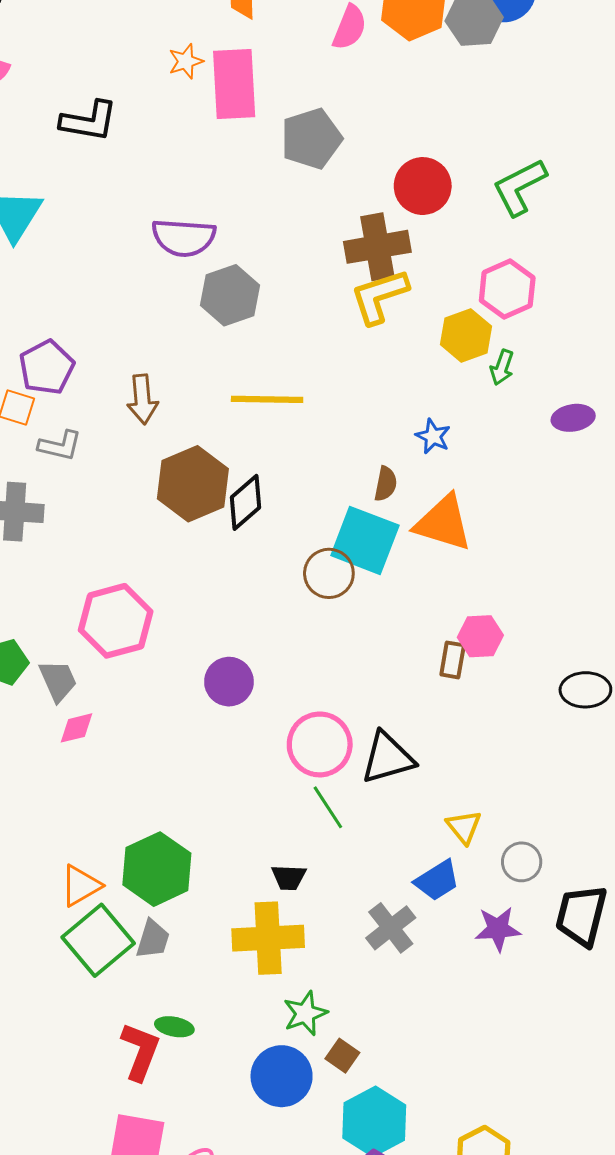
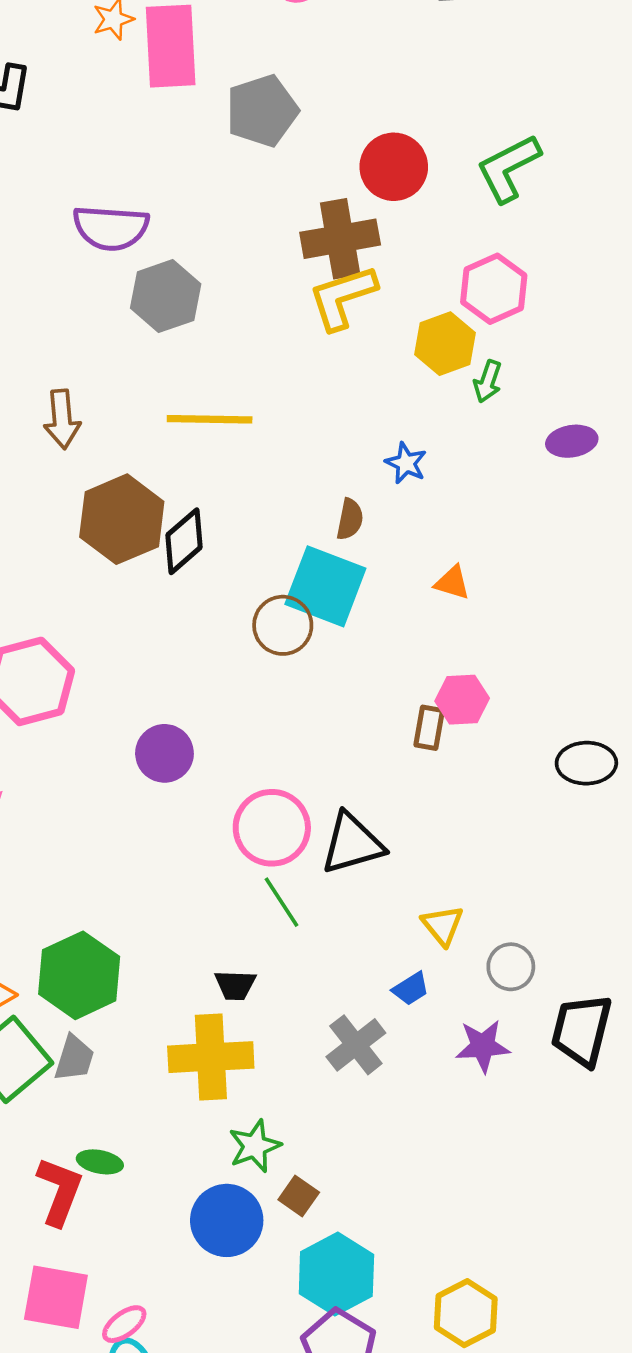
orange triangle: (443, 523) -> (452, 583), moved, size x0.5
blue trapezoid: (437, 880) -> (411, 989), size x0.7

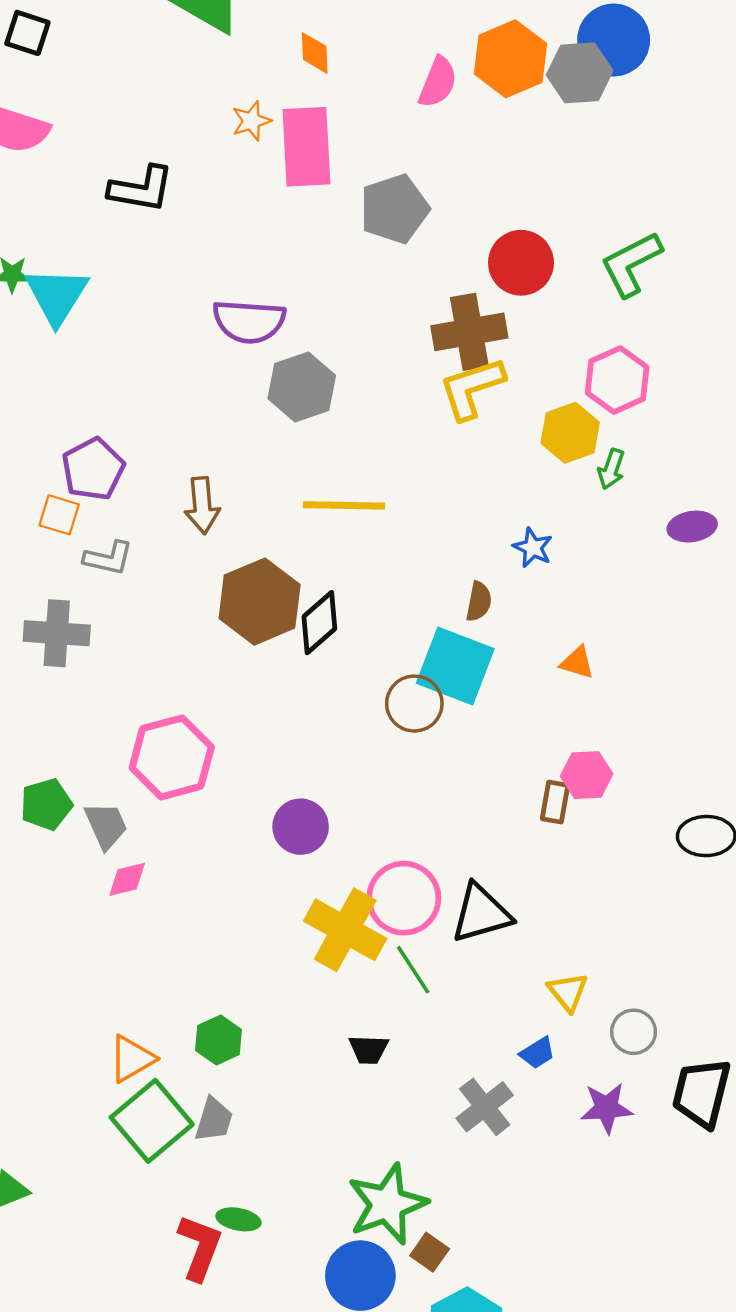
green hexagon: (79, 975) -> (219, 1040), size x0.6
yellow cross: (211, 1057) -> (345, 930), moved, turned 32
green star: (255, 1146) -> (387, 1204), size x1.6

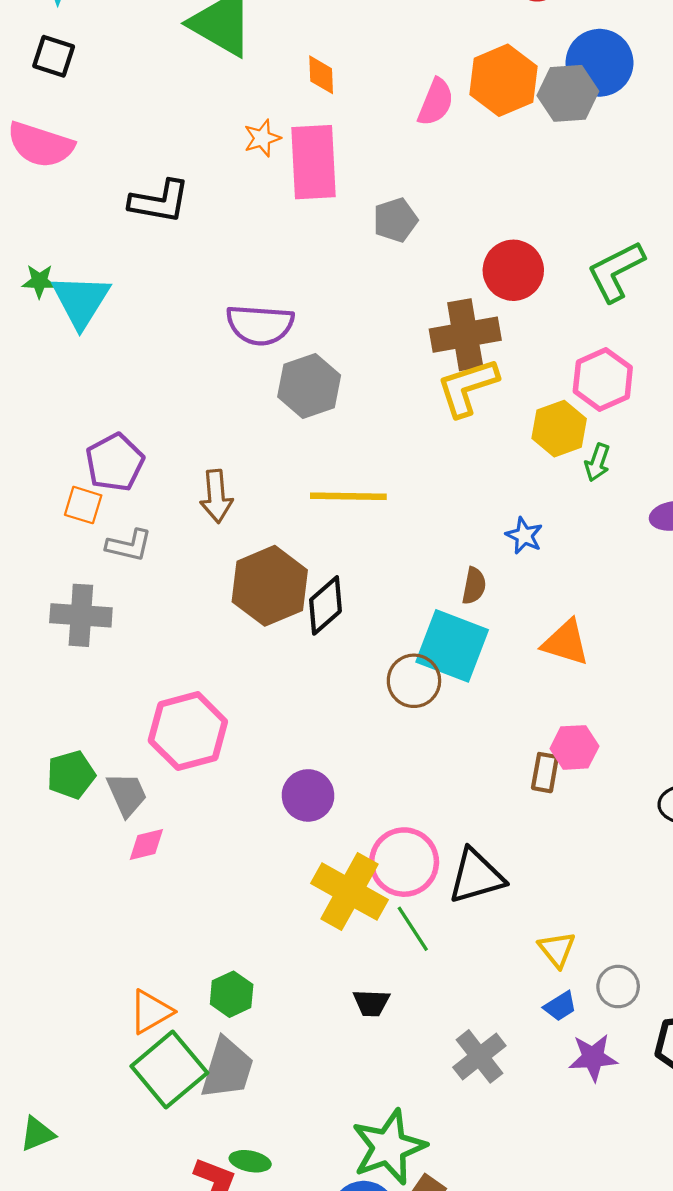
gray pentagon: (394, 209) -> (395, 220), size x0.7
orange triangle: (577, 663) -> (566, 643), size x1.5
blue trapezoid: (537, 1053) -> (560, 1006), moved
gray trapezoid: (214, 1120) -> (227, 1068), size x1.5

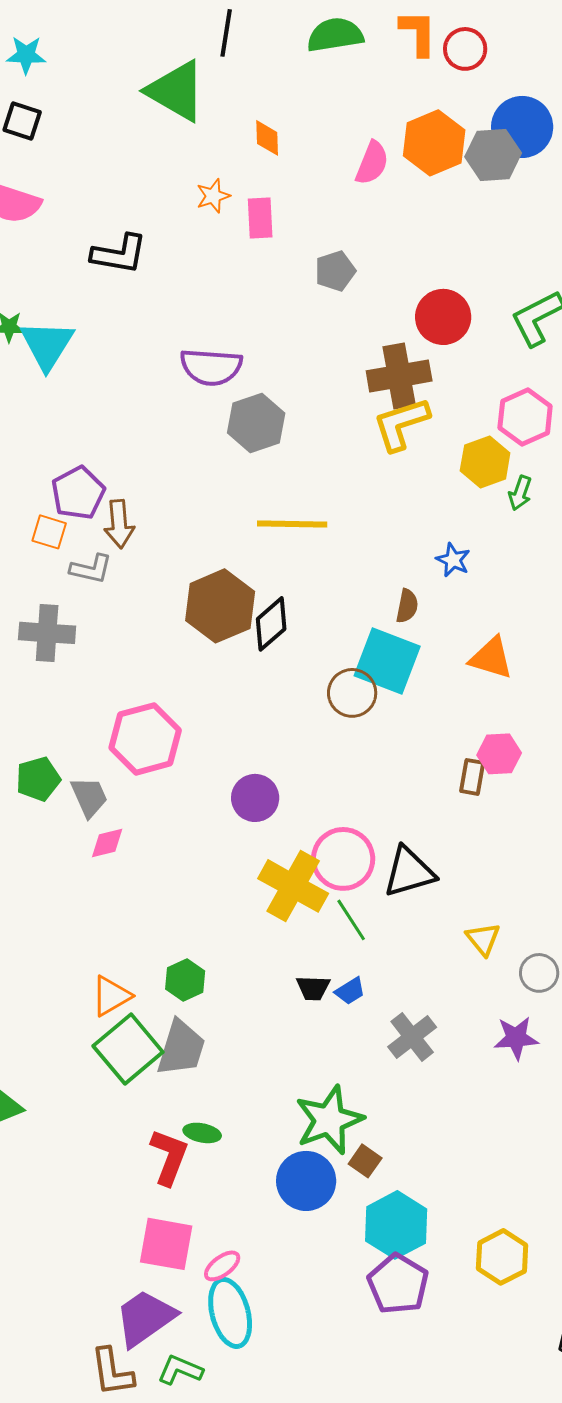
pink rectangle: (313, 162) -> (260, 218), size x0.6
brown arrow: (216, 496) -> (119, 524), moved
blue trapezoid: (560, 1006) -> (350, 991), moved

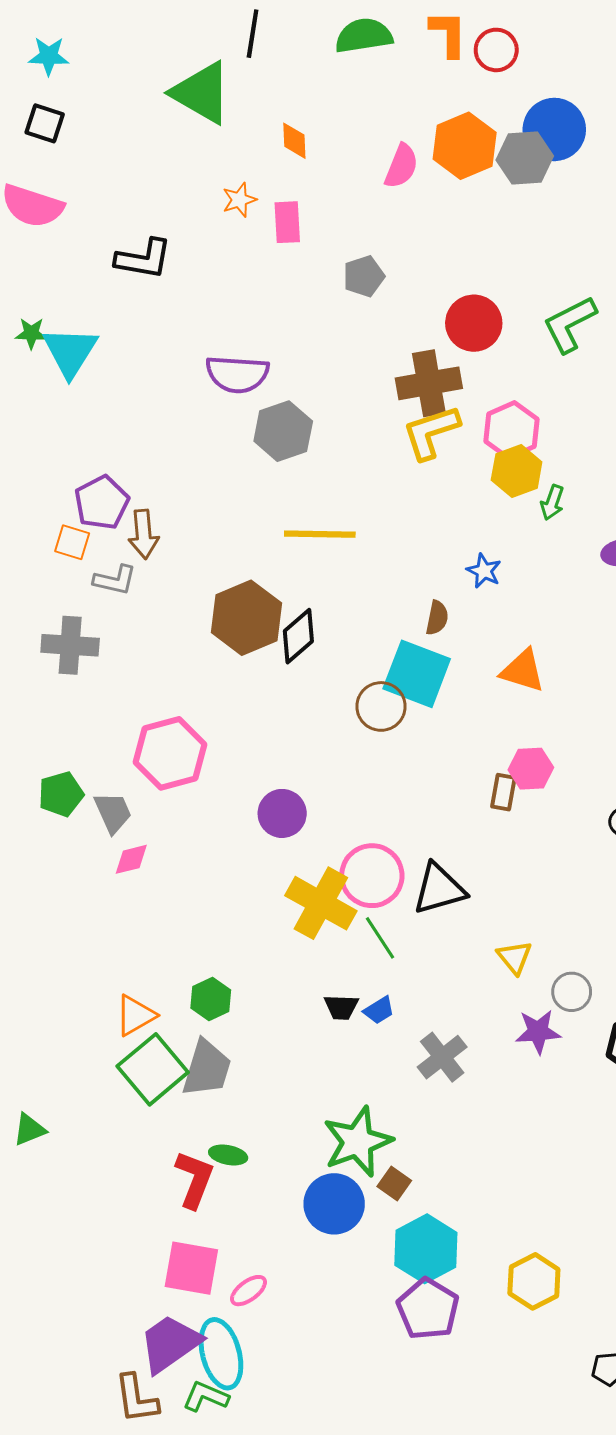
pink hexagon: (525, 417) -> (511, 430), moved
purple star: (516, 1038) -> (538, 1032), moved
cyan ellipse: (230, 1313) -> (221, 1354), moved

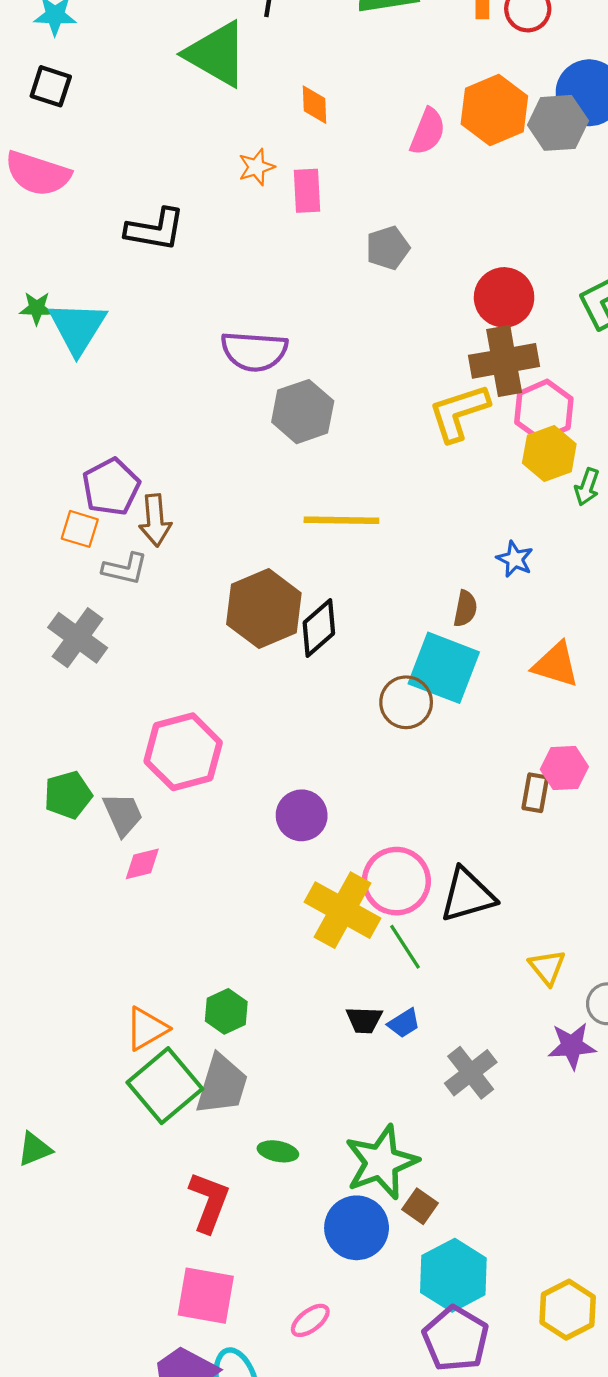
brown cross: (429, 383) -> (504, 361), moved
gray cross: (70, 645) -> (78, 638), turned 32
green ellipse: (228, 1155) -> (278, 1151), moved
pink ellipse: (248, 1291) -> (310, 1320), moved

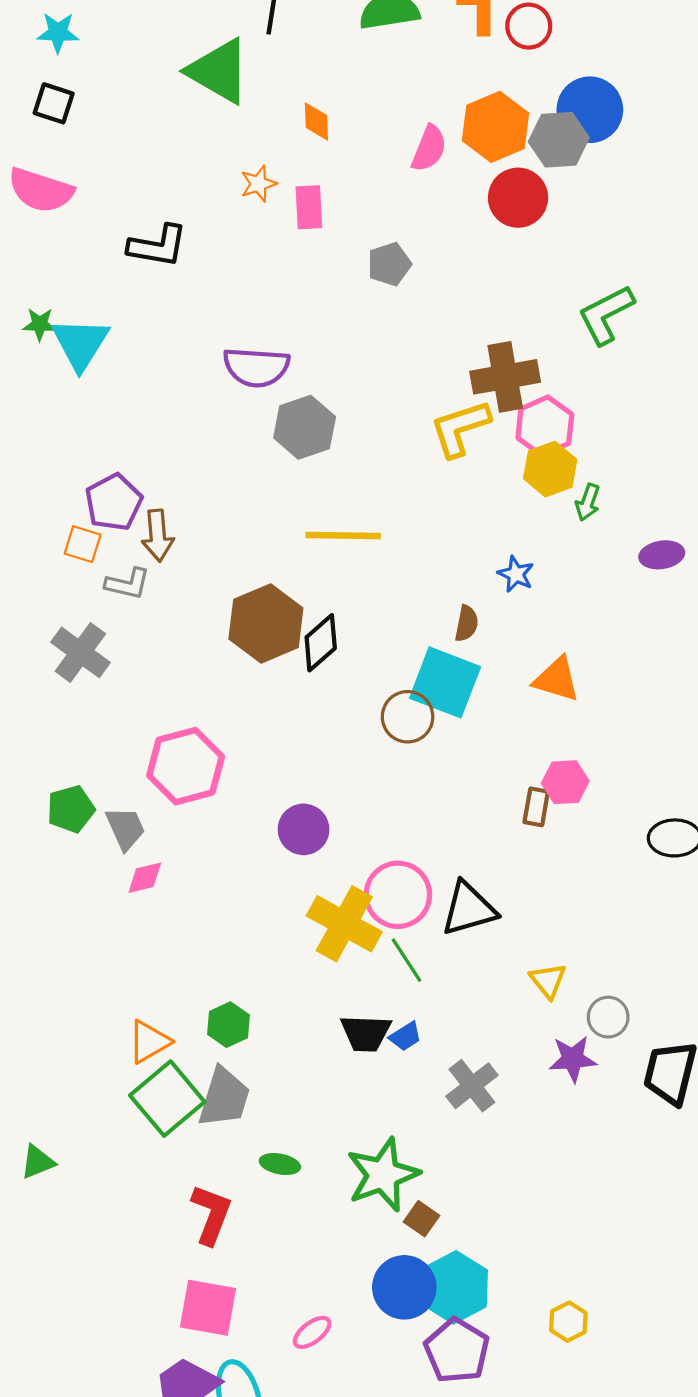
red circle: (504, 297) -> (518, 198), moved
black trapezoid: (364, 1020) -> (366, 1033), size x1.4
blue circle: (357, 1228) -> (404, 1287), moved
yellow hexagon: (568, 1310) -> (568, 1322), size x0.7

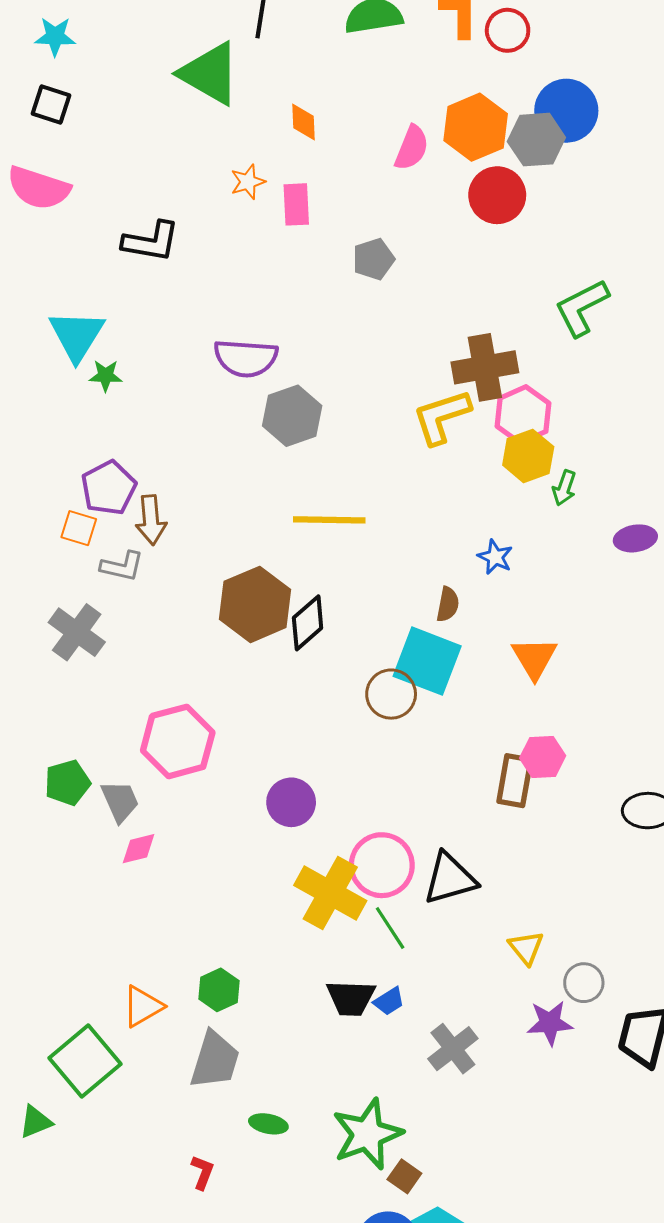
green star: (40, 324) -> (106, 376), moved
orange triangle: (557, 679) -> (534, 658), turned 42
brown rectangle: (536, 807) -> (515, 781), size x1.4
green square: (167, 1099) -> (85, 1061), moved
red L-shape: (211, 1214) -> (202, 1172), size x0.6

